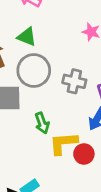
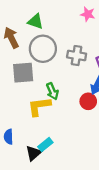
yellow L-shape: (63, 143) -> (39, 106), moved
red circle: (84, 154) -> (88, 101), moved

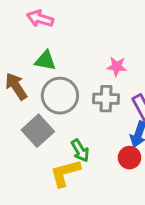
pink star: (88, 14) -> (117, 66), moved
gray square: (23, 73) -> (38, 131), turned -30

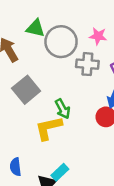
gray circle: (60, 96) -> (61, 42), moved

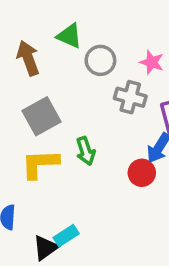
gray circle: (61, 42) -> (100, 60), size x0.7
yellow L-shape: (49, 128) -> (40, 164), moved

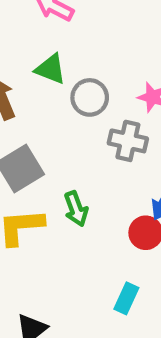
cyan rectangle: (66, 236) -> (126, 298), moved, turned -30

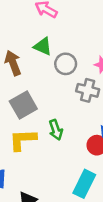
cyan rectangle: (126, 298) -> (84, 184), size x1.5

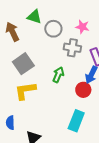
green arrow: (56, 130) -> (58, 75), moved, turned -133

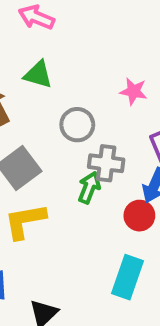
gray circle: (53, 29) -> (77, 125), moved
gray cross: (72, 48) -> (106, 163), moved

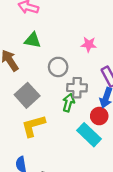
cyan rectangle: (128, 277) -> (89, 135), moved, turned -60

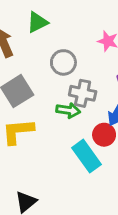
green triangle: (33, 40) -> (37, 22), turned -48
green arrow: (69, 103) -> (68, 110), turned 72

